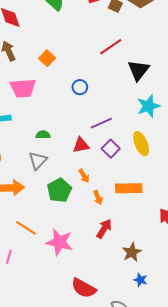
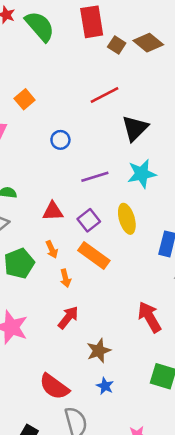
purple line: (101, 123) -> (95, 177), moved
orange rectangle: (129, 188) -> (94, 256), moved, turned 30
red semicircle: (84, 288) -> (54, 387), moved

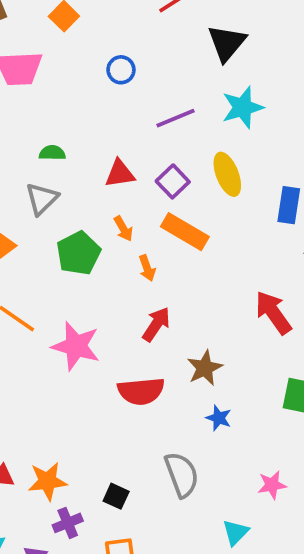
red semicircle: (54, 387) -> (141, 391), moved, turned -36

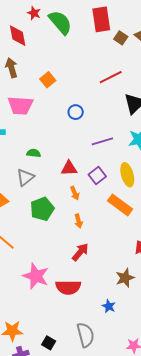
orange arrow: (123, 229) -> (75, 193), moved
orange rectangle: (185, 232) -> (120, 205), moved
pink star: (76, 346) -> (36, 276), moved
brown star: (205, 368) -> (125, 278), moved

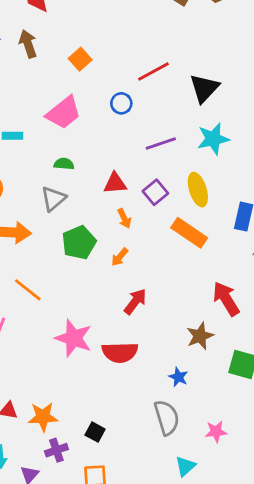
red line: (111, 77) -> (153, 71), moved
pink trapezoid: (20, 106) -> (64, 113), moved, turned -40
orange arrow: (78, 221) -> (120, 257), moved, turned 56
gray semicircle: (85, 335) -> (167, 418), moved

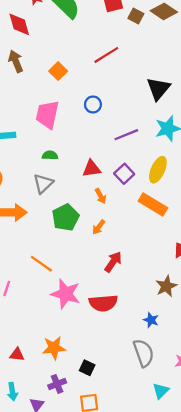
red line: (153, 71) -> (106, 55), moved
pink trapezoid: (64, 113) -> (47, 115), turned 144
yellow ellipse: (198, 190) -> (158, 170), turned 45
orange line: (28, 290) -> (41, 264), moved
orange star: (43, 417) -> (54, 348), moved

